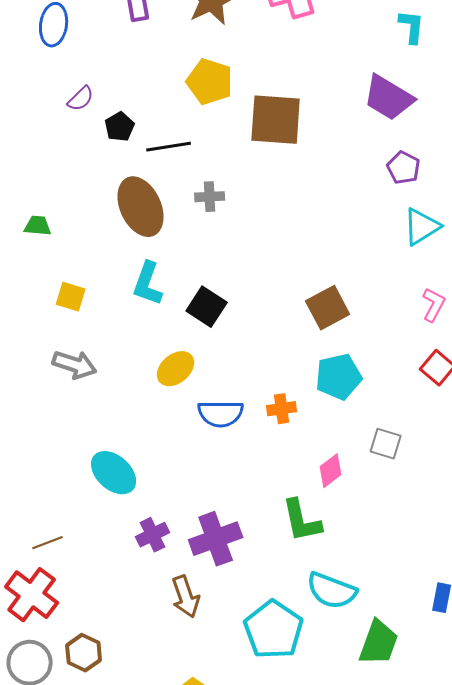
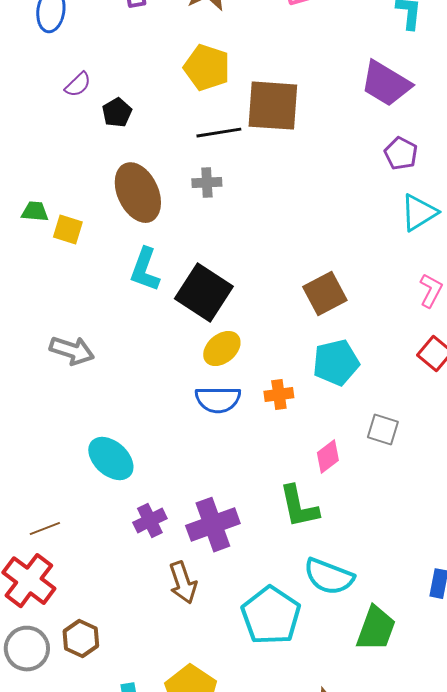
black line: (169, 147) -> (219, 133), moved
yellow square: (71, 297) -> (68, 230), moved
black square: (207, 307) -> (204, 293), size x1.4
yellow ellipse: (176, 369) -> (222, 349), moved

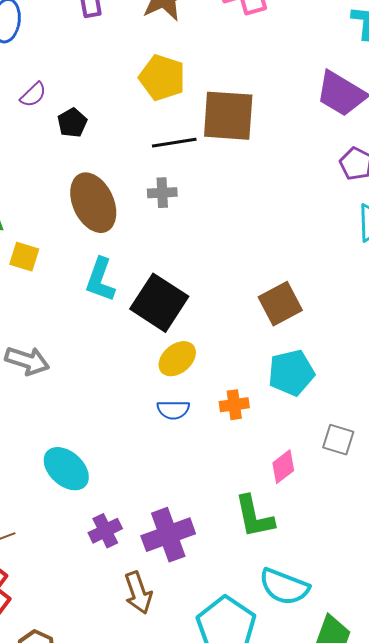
yellow square: (68, 230) -> (24, 257), moved
blue semicircle: (218, 400) -> (173, 410), size x0.7

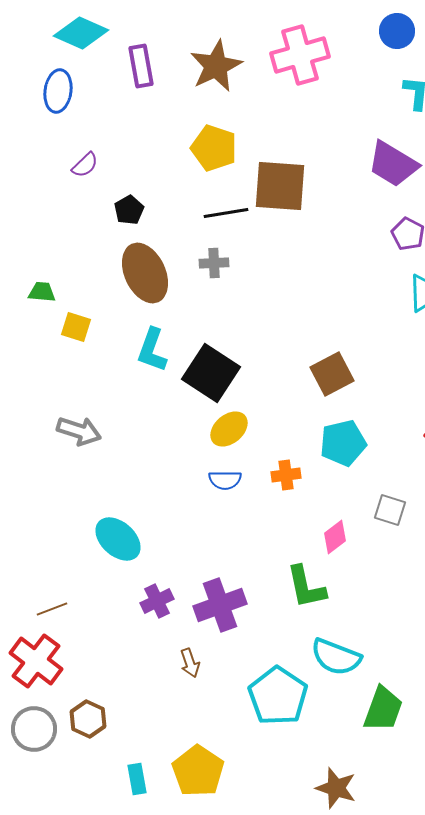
black pentagon: (72, 123) -> (129, 210), moved
brown arrow: (138, 593) -> (190, 663), size x0.7

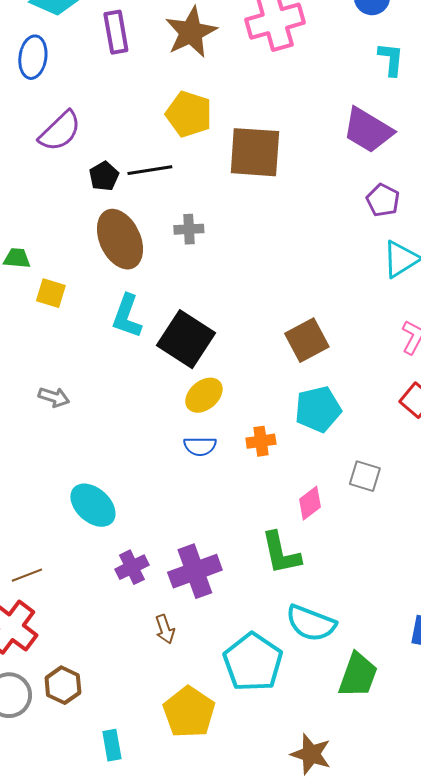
purple semicircle: (85, 165) -> (60, 131), size x1.6
black line: (226, 213) -> (150, 170), moved
gray arrow: (79, 431) -> (54, 397), size x0.7
yellow pentagon: (198, 771) -> (189, 712), moved

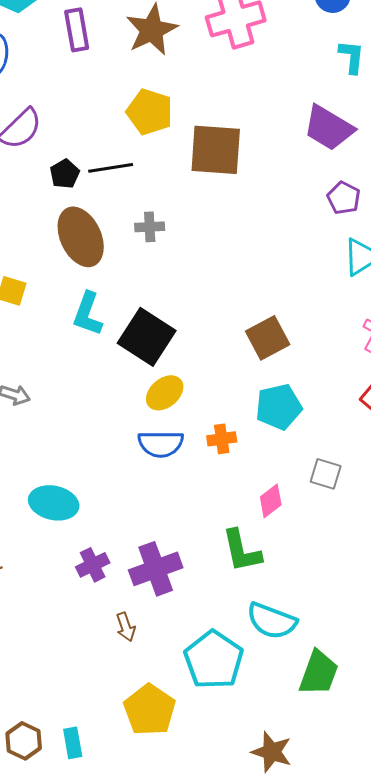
blue semicircle: (200, 446) -> (161, 444), size x1.4
cyan ellipse: (93, 505) -> (54, 503), turned -30
brown hexagon: (63, 685) -> (24, 741), moved

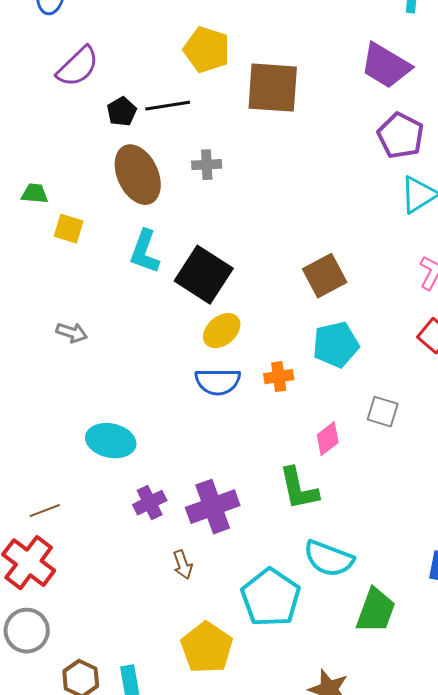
purple pentagon: (344, 198) -> (401, 136), size x1.4

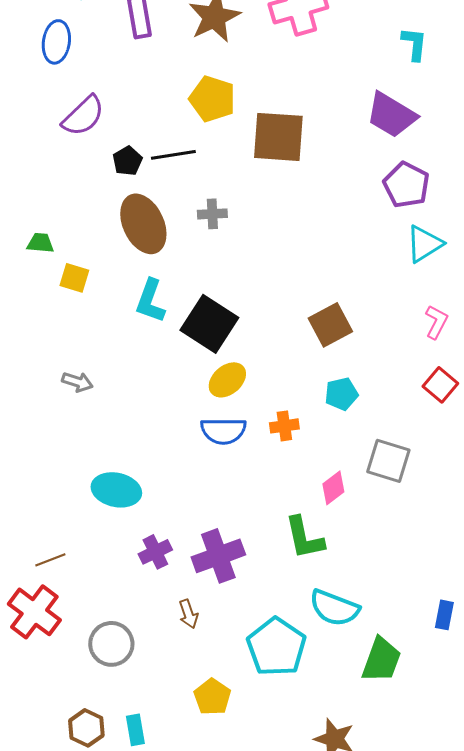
cyan pentagon: (336, 345) -> (341, 394), size x0.7
gray square: (383, 412) -> (388, 461), size x1.4
gray circle: (27, 631) -> (111, 644), moved
yellow pentagon: (207, 648) -> (212, 697), size x0.7

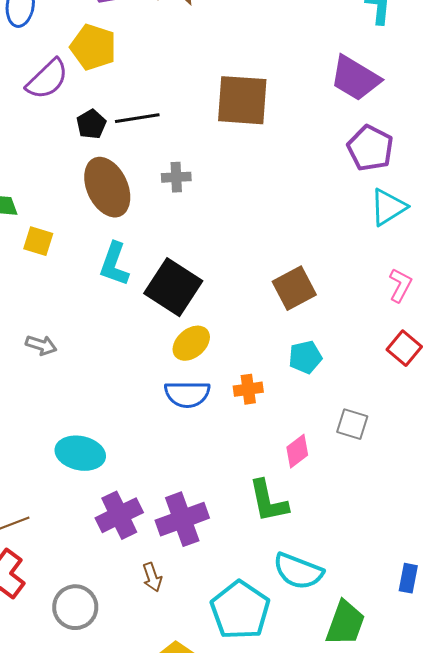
yellow pentagon: (212, 99) -> (93, 47), moved
gray square: (388, 461) -> (352, 424), size x0.7
purple cross: (155, 552) -> (119, 515), size x1.4

